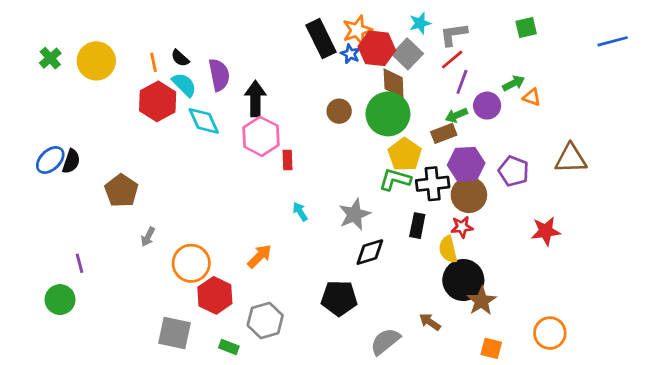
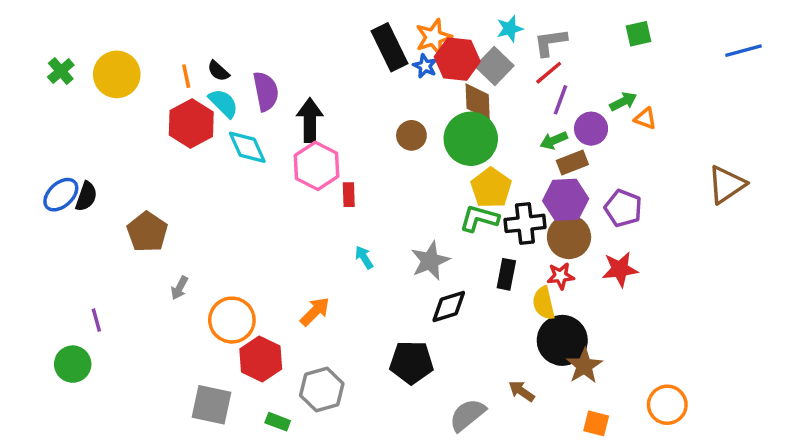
brown rectangle: (444, 133) -> (572, 162), moved
brown triangle: (571, 159) -> (727, 185), moved, turned -32
red star: (546, 231) -> (620, 269), moved

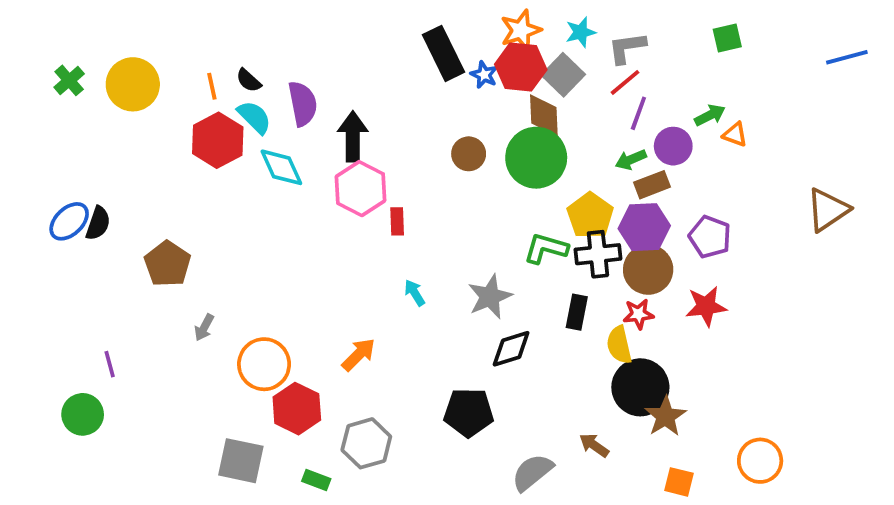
orange star: (433, 37) -> (521, 30), moved
yellow pentagon: (491, 188) -> (590, 216), moved

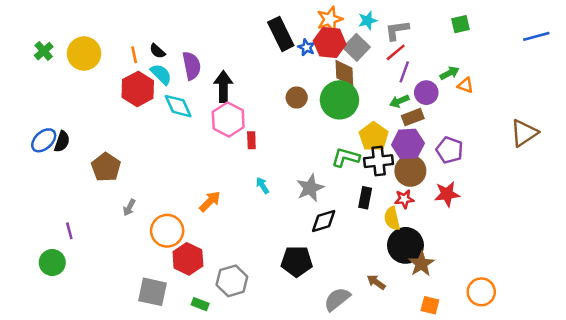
orange arrow: (359, 355) -> (210, 201), moved

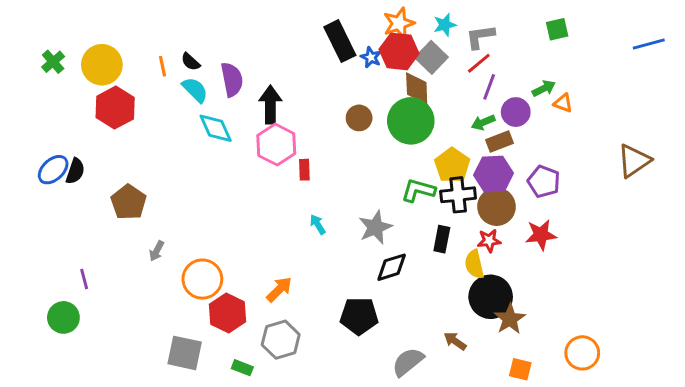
red hexagon: (138, 89) -> (115, 108), moved
orange arrow: (210, 201) -> (279, 289), moved

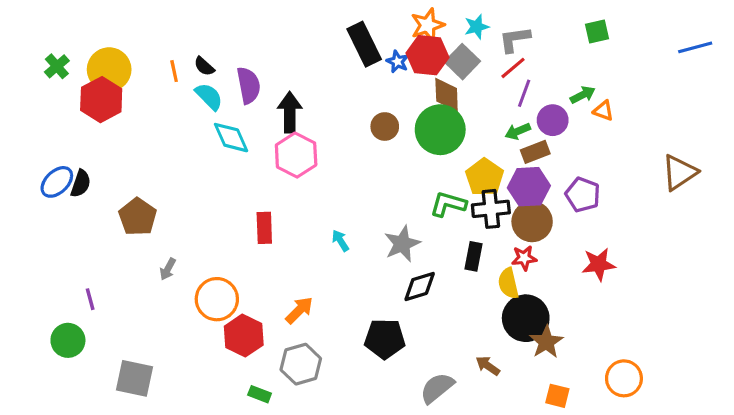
red hexagon: (115, 108) -> (101, 100), moved
red rectangle: (304, 170) -> (264, 228), moved, size x1.4
red star: (541, 235) -> (599, 264), moved
gray square: (185, 353) -> (134, 378), moved

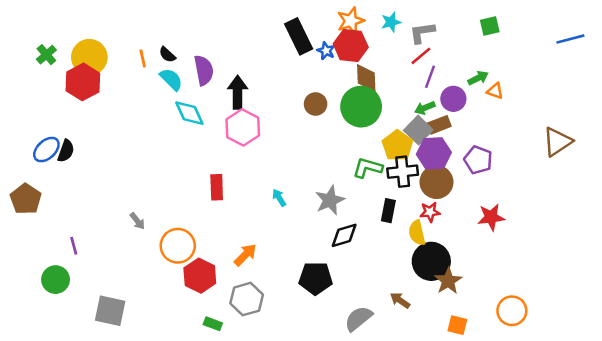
gray square: (462, 62) -> (418, 130), moved
brown pentagon: (138, 217) -> (26, 199), moved
gray arrow: (168, 269) -> (137, 221), turned -66

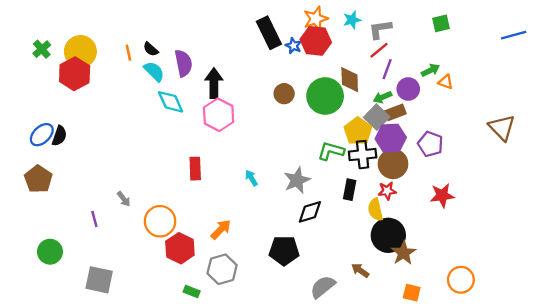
brown diamond: (366, 78) -> (350, 80), moved
brown triangle: (557, 142) -> (502, 128), turned -40
brown pentagon: (26, 199) -> (38, 179), moved
purple line: (74, 246) -> (94, 219), moved

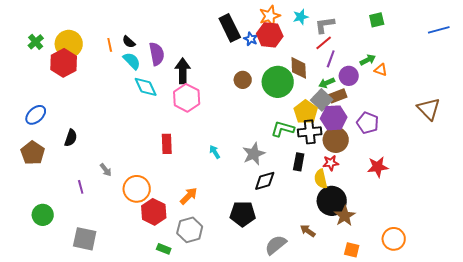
black semicircle: (59, 136) -> (71, 138), moved

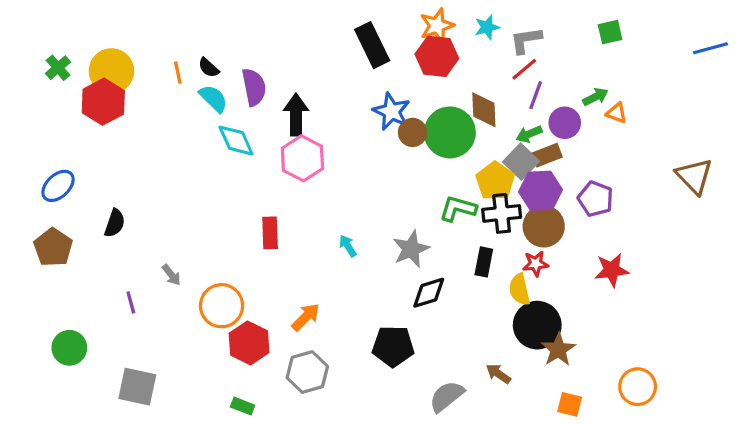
blue star: (251, 39) -> (392, 111), moved, size x1.6
brown circle: (243, 80) -> (413, 132), moved
green rectangle: (164, 249) -> (243, 406), moved

